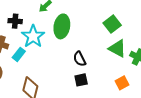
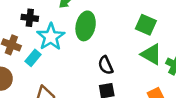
green square: (112, 24) -> (146, 25), turned -30

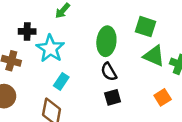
green ellipse: (86, 26) -> (106, 41), moved
cyan rectangle: (33, 58) -> (61, 81), moved

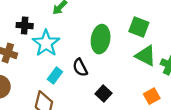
black semicircle: (109, 72) -> (80, 67), moved
black square: (113, 97) -> (103, 94), turned -35

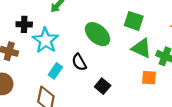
green ellipse: (101, 39) -> (97, 34), turned -55
orange square: (152, 96) -> (149, 78), moved, turned 35

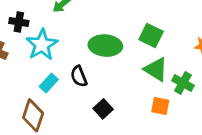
green ellipse: (97, 34) -> (105, 46), turned -45

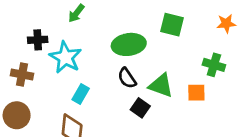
green triangle: (156, 69) -> (161, 85), moved
black semicircle: (79, 76) -> (127, 78), moved

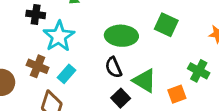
brown cross: (22, 74) -> (38, 66), moved
orange square: (196, 93) -> (177, 94), turned -30

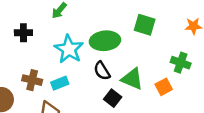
cyan star: (59, 36) -> (69, 49), moved
cyan rectangle: (67, 74) -> (60, 83), turned 36

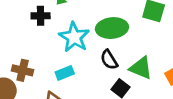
black cross: (23, 33) -> (41, 16), moved
brown cross: (32, 80) -> (23, 70), moved

